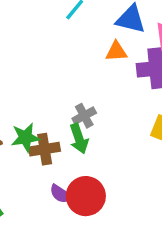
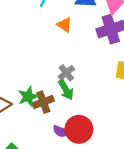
orange triangle: (116, 51) -> (64, 25), moved, turned 49

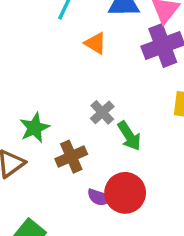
green arrow: (66, 90) -> (129, 136), moved
green star: (28, 97) -> (35, 128), moved

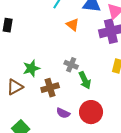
gray cross: (102, 112) -> (71, 65), turned -32
red circle: (125, 193) -> (91, 112), moved

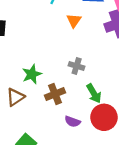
orange triangle: (73, 25) -> (74, 21), turned 32
green arrow: (85, 80) -> (94, 93), moved

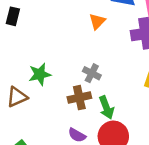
brown cross: (55, 94) -> (79, 98), moved

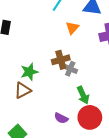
brown triangle: (17, 97) -> (23, 90), moved
brown cross: (79, 98) -> (61, 60), moved

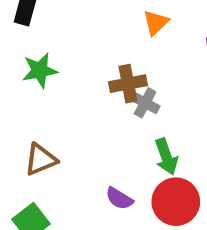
green star: (29, 72) -> (40, 70), moved
brown triangle: (23, 90) -> (41, 160), moved

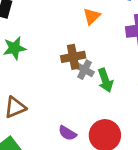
green arrow: (166, 157) -> (105, 80), moved

